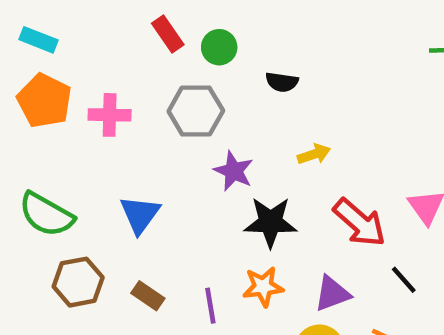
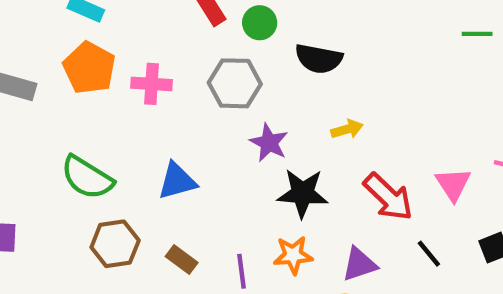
black semicircle: (282, 82) -> (319, 59), size x1.5
blue triangle: (140, 214) -> (177, 181), turned 36

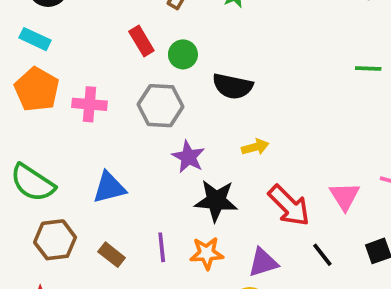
purple line: (242, 271) -> (162, 247), moved

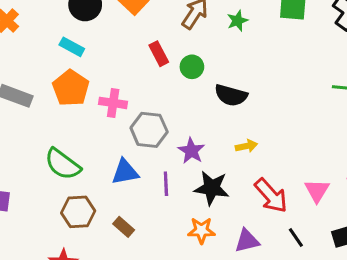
gray hexagon: (160, 106) -> (149, 130), moved
purple line: (162, 247) -> (166, 184), moved

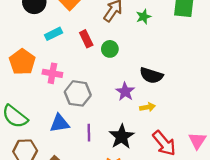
cyan rectangle: (72, 47) -> (53, 34), moved, turned -56
black semicircle: (231, 95) -> (151, 75), moved
purple star: (191, 151) -> (125, 92), moved
black star: (212, 188) -> (122, 137), turned 30

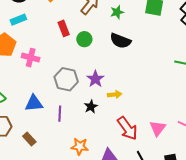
cyan rectangle: (53, 34) -> (18, 20), moved
black semicircle: (151, 75) -> (120, 41), moved
gray hexagon: (78, 93) -> (66, 79), moved
black star: (122, 137) -> (91, 107), moved, size x0.6

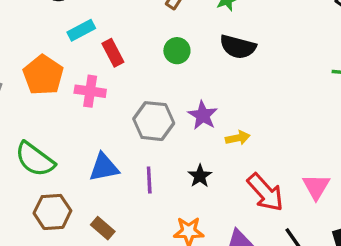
cyan rectangle: (18, 20) -> (81, 30), moved
red rectangle: (64, 28) -> (113, 53), moved
black star: (91, 107) -> (200, 176), moved

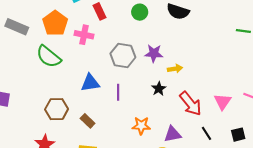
purple star: (203, 115) -> (154, 53), turned -30
green semicircle: (35, 159) -> (49, 57), moved
black star: (200, 176) -> (159, 89), moved

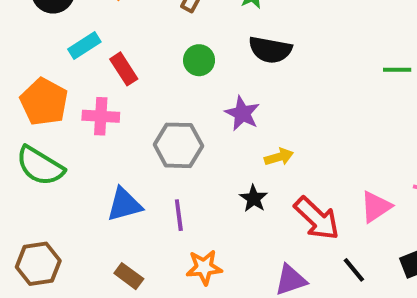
purple star: (154, 53) -> (242, 113), moved, turned 30
pink triangle: (223, 102) -> (376, 207), turned 30
brown hexagon: (57, 109) -> (38, 264), moved
orange star: (141, 126) -> (204, 267), moved

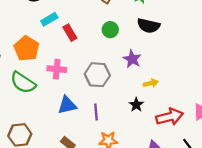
pink cross: (101, 116) -> (57, 69), moved
red arrow: (317, 218) -> (170, 117), turned -60

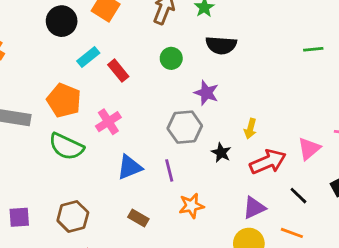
pink cross: (57, 69) -> (108, 122), turned -30
gray hexagon: (97, 75) -> (185, 127), moved
yellow arrow: (151, 83) -> (250, 129), moved, turned 128

